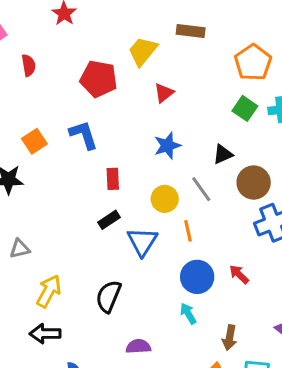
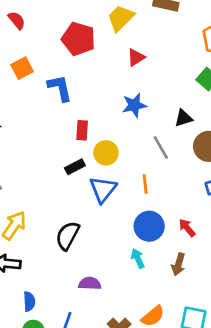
red semicircle: (29, 65) -> (17, 20), turned -36
orange square: (34, 141) -> (22, 68), moved
yellow circle: (165, 199) -> (106, 153), moved
brown arrow: (230, 338) -> (178, 264), moved

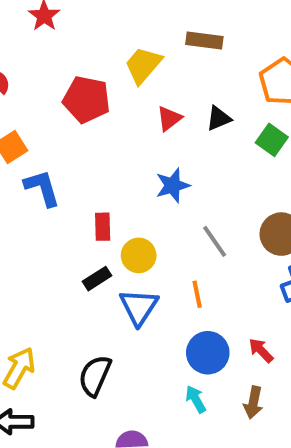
blue L-shape: (60, 88) -> (42, 188), moved
black triangle: (183, 118) -> (219, 118), moved

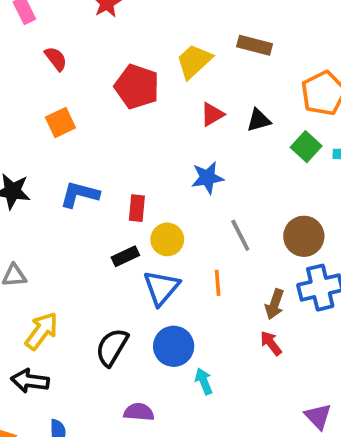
blue L-shape: (42, 188) -> (80, 194), moved, turned -66
blue circle: (208, 353) -> (174, 346), moved
brown arrow: (253, 402) -> (275, 304), moved

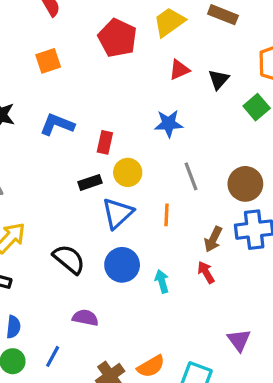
black triangle: (259, 120) -> (219, 79), turned -40
black semicircle: (112, 347) -> (69, 259), turned 92
cyan arrow: (204, 381) -> (162, 281), moved

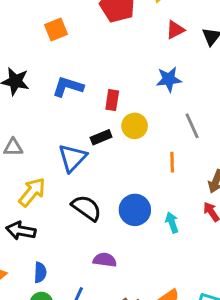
blue triangle: (118, 213) -> (72, 158), moved

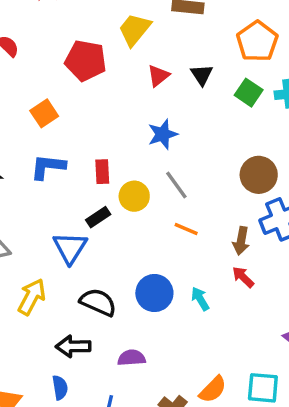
orange square: (56, 30) -> (44, 113), moved
gray line: (192, 126) -> (176, 185), moved
orange line: (172, 162) -> (186, 229), turned -54
black arrow: (21, 231) -> (73, 346), moved

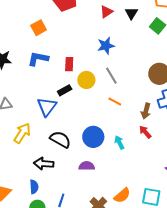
purple semicircle: (132, 358) -> (87, 166), moved

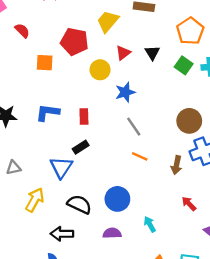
orange square: (39, 28) -> (45, 63), moved, turned 35
yellow circle: (86, 80) -> (100, 70), moved
red arrow: (145, 132) -> (189, 204), moved
cyan arrow: (119, 142) -> (150, 224), moved

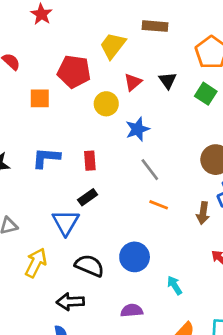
purple semicircle: (112, 233) -> (132, 311), moved

